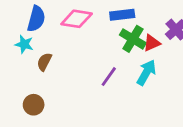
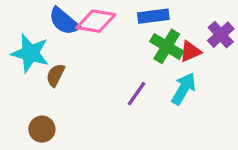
blue semicircle: (36, 19) -> (64, 21), moved, turned 115
cyan star: (24, 44) -> (30, 53), size x1.6

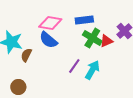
blue semicircle: (64, 21) -> (48, 40), moved
cyan arrow: (184, 89) -> (92, 70), moved

